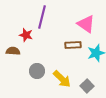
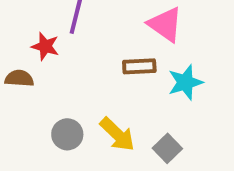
gray circle: (37, 71) -> (67, 134), moved

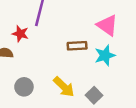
pink triangle: (165, 24) -> (107, 25), moved
gray circle: (67, 134) -> (24, 87), moved

